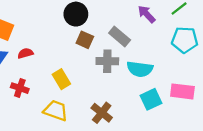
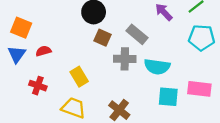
cyan square: (151, 99) -> (168, 97), turned 30

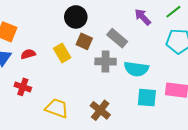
yellow rectangle: (79, 77) -> (62, 53), moved

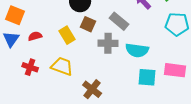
yellow trapezoid: (57, 108) -> (62, 66), moved
brown cross: (100, 110) -> (92, 89), moved

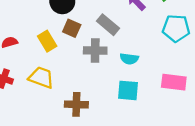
cyan semicircle: (137, 50) -> (129, 59), size x0.7
cyan square: (147, 77) -> (128, 90), moved
brown cross: (92, 89) -> (76, 104), turned -36

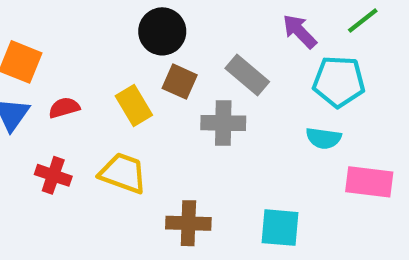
cyan pentagon: (176, 28) -> (339, 82), moved
cyan semicircle: (129, 59) -> (324, 138), moved
cyan square: (128, 90) -> (280, 228), moved

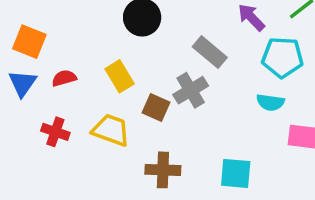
brown square: (180, 82) -> (156, 108), moved
gray cross: (223, 123) -> (191, 90), turned -32

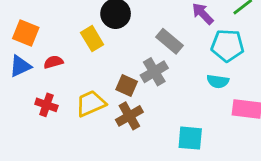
yellow rectangle: (120, 76) -> (92, 39), moved
blue triangle: (22, 83) -> (20, 66), turned 30
yellow trapezoid: (111, 130) -> (91, 103), turned -44
brown cross: (163, 170) -> (129, 116), moved, turned -32

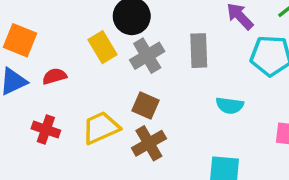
gray rectangle: (169, 41) -> (199, 51), turned 48
gray cross: (154, 72) -> (147, 56), moved
cyan semicircle: (218, 81) -> (230, 105), moved

